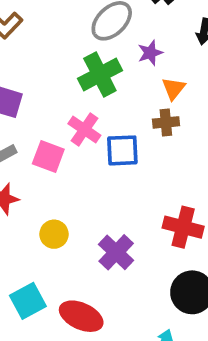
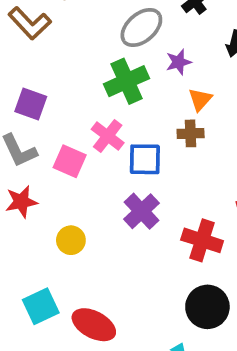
purple cross: (116, 252) -> (142, 211), moved

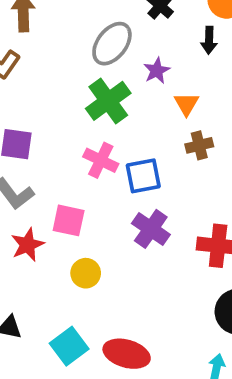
brown cross: (191, 133) -> (199, 145), moved
pink square: (70, 161) -> (69, 220), moved

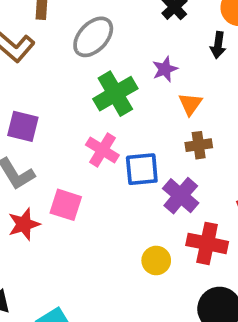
gray ellipse: (112, 44) -> (93, 37), moved
purple cross: (151, 229) -> (181, 196), moved
yellow circle: (86, 273) -> (156, 260), moved

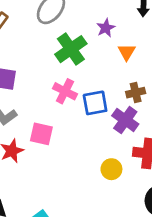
brown cross: (199, 145) -> (136, 93), moved

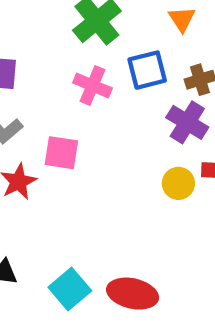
blue square: (95, 103) -> (147, 70), moved
yellow circle: (111, 169) -> (178, 183), moved

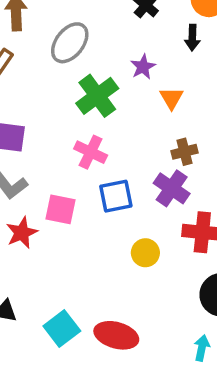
blue square: (147, 70) -> (116, 196), moved
yellow circle: (178, 183) -> (145, 253), moved

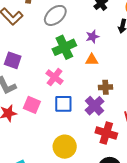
orange triangle: (171, 98) -> (92, 60), moved, turned 48
yellow circle: (145, 253) -> (65, 147), moved, size x1.5

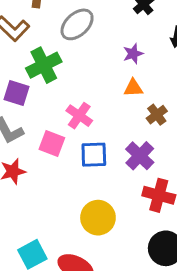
green cross: (64, 47) -> (44, 65), moved
brown cross: (106, 87) -> (157, 115), moved, turned -32
pink square: (32, 105) -> (52, 143), moved

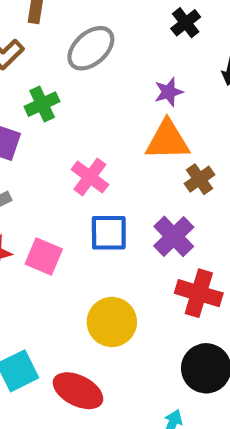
green cross: (44, 65) -> (42, 104), size x0.7
orange triangle: (133, 88) -> (167, 140), size x1.6
pink square: (52, 143) -> (44, 257), moved

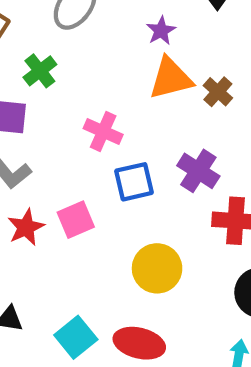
brown cross: (200, 179) -> (218, 92), moved
pink square: (44, 257) -> (76, 220), turned -33

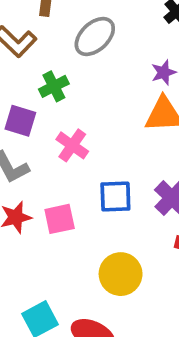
pink cross: (103, 131) -> (72, 145), moved

